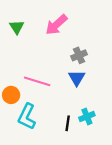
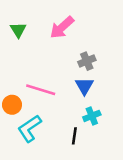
cyan L-shape: (27, 116) -> (29, 128), turned 30
cyan cross: (87, 116) -> (92, 116), moved

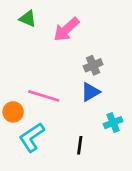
green triangle: (18, 30) -> (28, 19), moved, turned -35
blue triangle: (84, 86) -> (90, 92), turned 30
cyan cross: (92, 116) -> (113, 123), moved

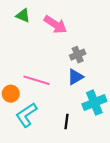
pink arrow: (66, 29) -> (55, 24), turned -105
cyan cross: (113, 123) -> (94, 103), size x1.5

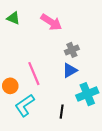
green triangle: (23, 16) -> (13, 18), moved
pink line: (36, 80) -> (34, 74), turned 50

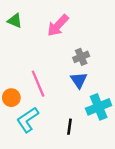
pink arrow: (51, 22) -> (58, 25), turned 100
blue triangle: (70, 70) -> (79, 80), turned -35

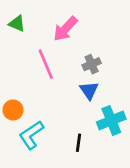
pink line: (38, 84) -> (46, 64), moved

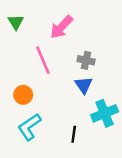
green triangle: (17, 24) -> (16, 22), turned 35
gray cross: (92, 64) -> (86, 60), turned 35
orange circle: (13, 110) -> (23, 95), moved

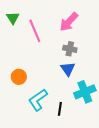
pink arrow: (61, 27) -> (69, 22), moved
pink line: (43, 60) -> (35, 31), moved
cyan L-shape: (29, 127) -> (38, 100), moved

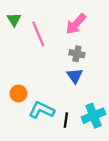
orange circle: (19, 77) -> (18, 94), moved
cyan cross: (85, 92) -> (93, 116), moved
cyan L-shape: (38, 100) -> (42, 110), turned 60

